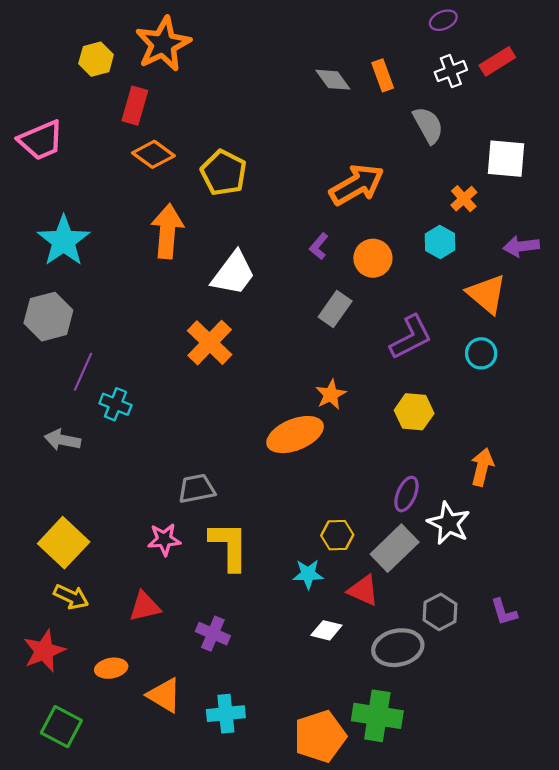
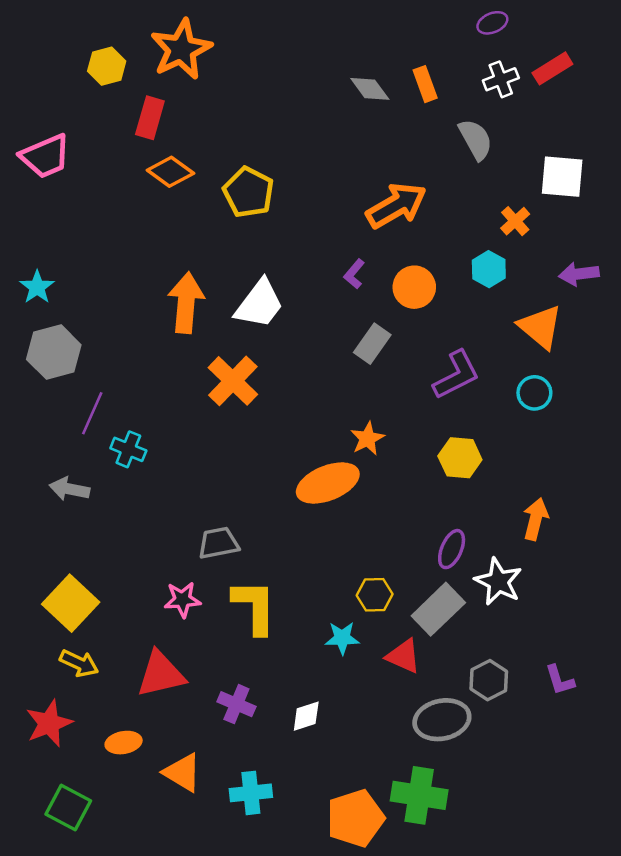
orange arrow: (167, 231) -> (186, 303), moved
cyan star: (64, 241) -> (37, 287), moved, size x0.6
red triangle: (145, 607) -> (161, 674), size x1.4
white diamond: (326, 630) -> (306, 716), moved, turned -32

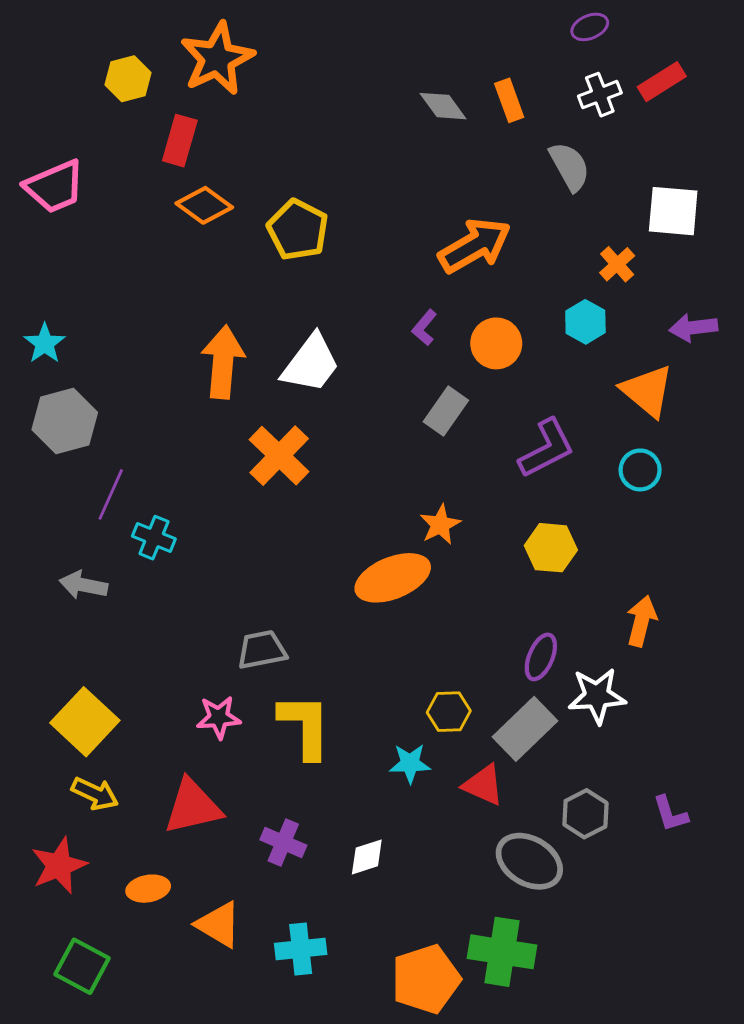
white star: (498, 582) -> (597, 696), turned -30
gray ellipse: (442, 720) -> (529, 861), turned 42

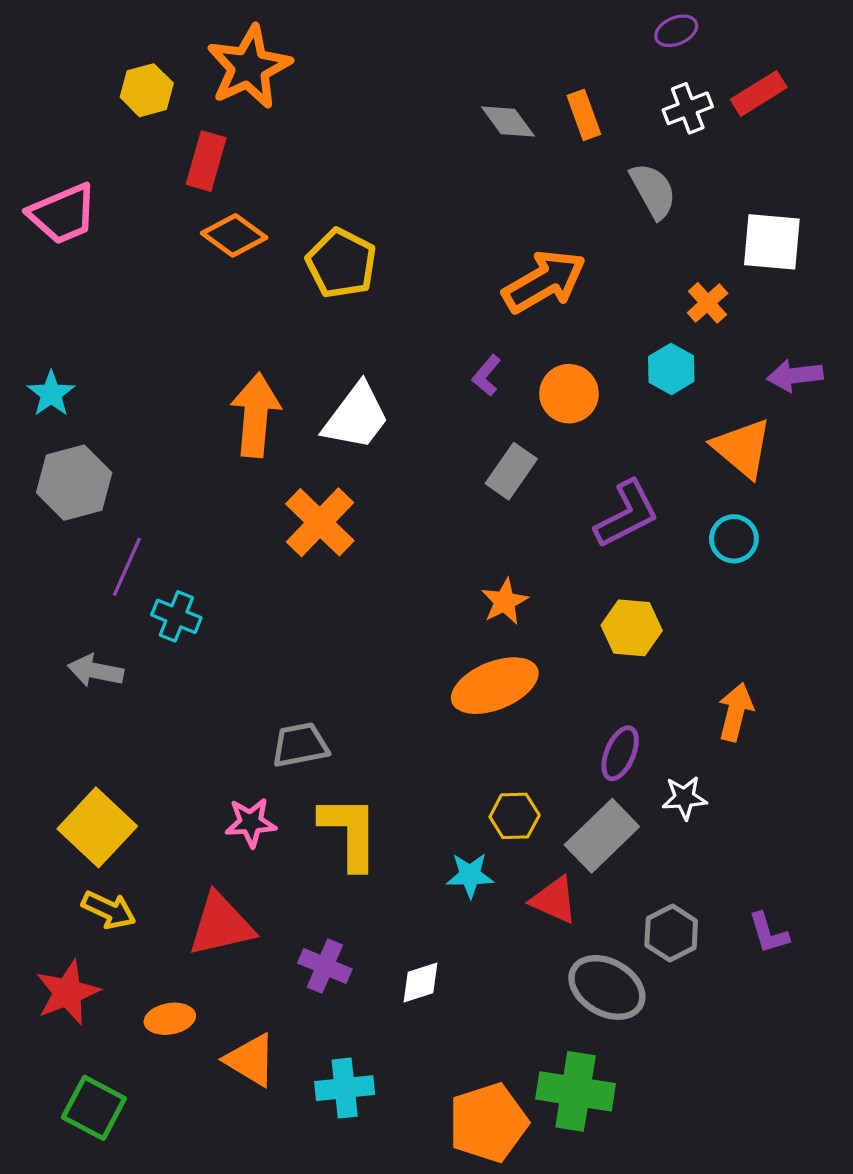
orange ellipse: (393, 578) -> (495, 686), moved
white star: (597, 696) -> (684, 798), size x0.7

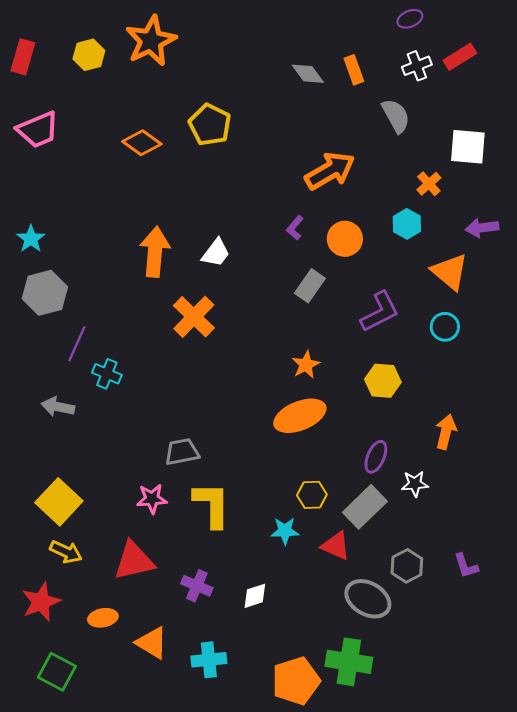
red rectangle: (206, 161) -> (23, 57), moved
yellow pentagon: (341, 263) -> (210, 125), moved
white trapezoid: (356, 417) -> (216, 253), size x0.7

